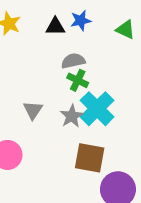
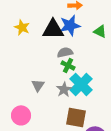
blue star: (81, 21) -> (70, 25), size x1.5
black triangle: (55, 27) -> (53, 29), size x1.6

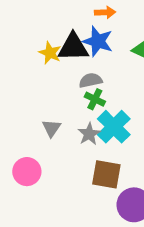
blue star: (70, 25) -> (98, 41), turned 30
yellow star: (22, 27) -> (50, 53), moved

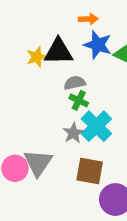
blue star: (98, 41) -> (98, 45), moved
yellow star: (50, 53) -> (37, 57), turned 30
gray triangle: (51, 128) -> (38, 163), moved, size x1.6

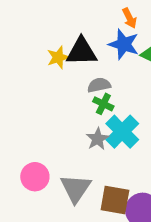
orange arrow: (88, 19) -> (130, 18), moved, turned 66
gray triangle: (38, 163) -> (76, 188), moved
brown square: (90, 171) -> (115, 200), moved

